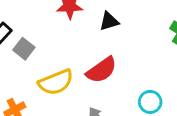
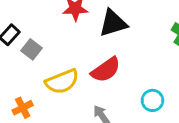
black triangle: (109, 21) -> (113, 23), size x1.5

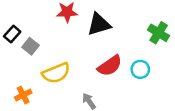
red semicircle: (106, 70) -> (110, 66), moved
cyan circle: (152, 100) -> (140, 69), moved

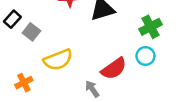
green cross: (159, 33) -> (151, 27), moved, turned 30
red semicircle: (110, 66) -> (114, 69), moved

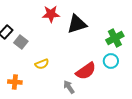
yellow semicircle: (58, 60) -> (42, 64), size x0.6
orange cross: (24, 83) -> (15, 82), turned 32

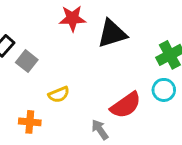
orange cross: (15, 82) -> (30, 122), moved

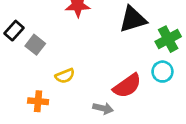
black triangle: (112, 34) -> (133, 19), moved
gray arrow: (100, 130) -> (103, 108), turned 138

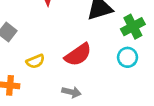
red semicircle: (127, 86) -> (78, 55), moved

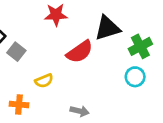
red semicircle: (78, 55) -> (80, 52), moved

